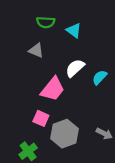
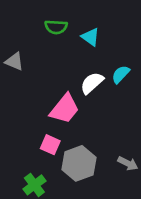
gray triangle: (36, 50) -> (14, 61), moved
cyan semicircle: (100, 77) -> (121, 74), moved

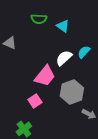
pink square: (50, 145) -> (35, 101), turned 32
gray hexagon: (79, 163) -> (72, 92), moved

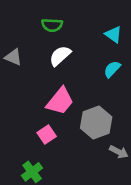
cyan triangle: (63, 26) -> (113, 34), moved
white semicircle: (64, 58) -> (60, 56), moved

